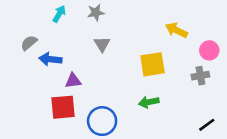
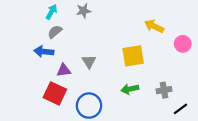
gray semicircle: (29, 43) -> (55, 32), moved
gray triangle: (102, 44) -> (89, 61), moved
gray cross: (200, 76) -> (164, 90), moved
red square: (63, 107) -> (55, 93), turned 30

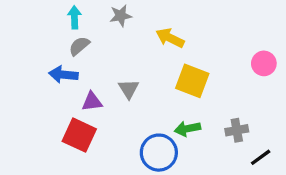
cyan arrow: (52, 12) -> (74, 17), turned -32
yellow arrow: (154, 26) -> (170, 38), moved
yellow square: (133, 56) -> (192, 81), turned 30
blue circle: (89, 106) -> (159, 153), moved

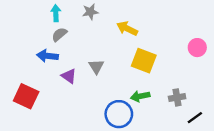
purple triangle: (92, 102) -> (69, 76), turned 42
red square: (79, 135) -> (26, 96), moved

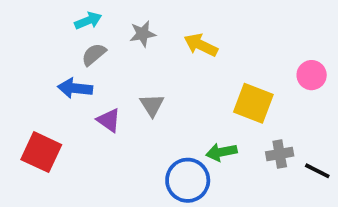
gray star: (90, 12) -> (143, 34), moved
cyan arrow: (56, 13) -> (88, 21), turned 70
yellow square: (144, 61) -> (253, 103), moved
black line: (195, 118) -> (317, 171), moved, turned 63

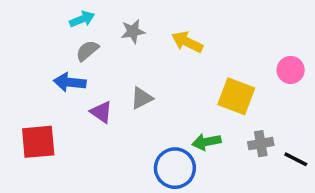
gray triangle: (152, 105) -> (142, 98), turned 35
red square: (41, 152) -> (38, 142), turned -30

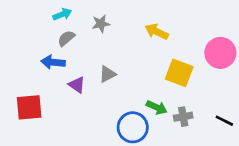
yellow arrow: (187, 42) -> (157, 32), moved
pink circle: (291, 70) -> (220, 53), size x1.5
green arrow: (206, 142) -> (157, 107), turned -144
gray cross: (261, 144) -> (183, 117), moved

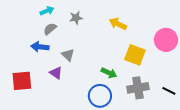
gray triangle: (107, 74) -> (68, 55), moved, turned -48
purple triangle: (77, 85) -> (56, 73), moved
green arrow: (157, 107) -> (109, 73), moved
gray cross: (183, 117) -> (138, 88), size x1.5

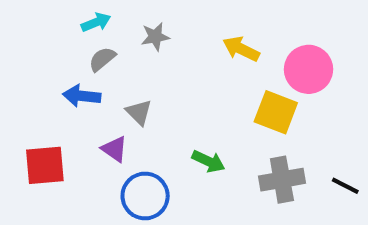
pink circle: (166, 40) -> (309, 69), moved
green arrow: (109, 73) -> (208, 161), moved
blue circle: (100, 96) -> (145, 196), moved

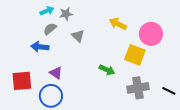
gray star: (155, 37) -> (66, 14), moved
gray triangle: (139, 112) -> (78, 36), moved
green arrow: (208, 161) -> (107, 70), moved
blue circle: (145, 196) -> (51, 96), moved

